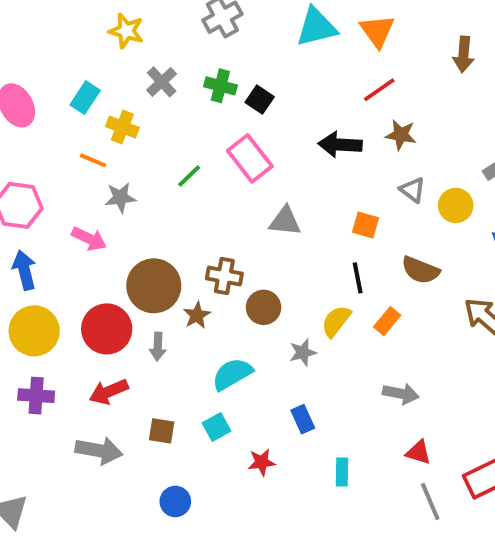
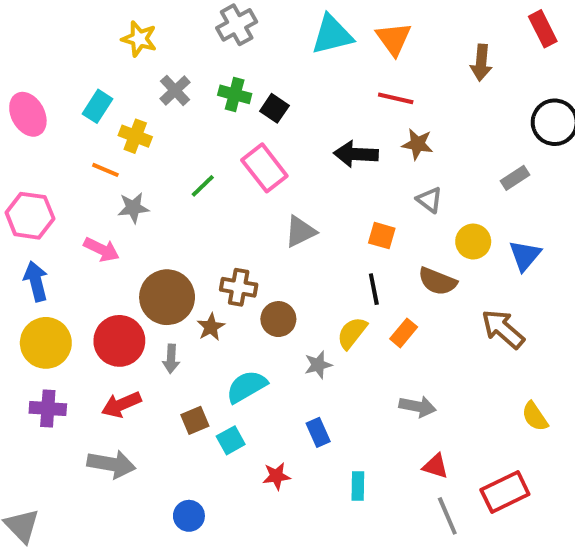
red line: (379, 90) -> (396, 98), turned 48
yellow circle: (456, 205) -> (473, 242), moved
gray triangle: (285, 221) -> (300, 232), turned -32
brown square: (162, 431) -> (195, 420), moved, turned -32

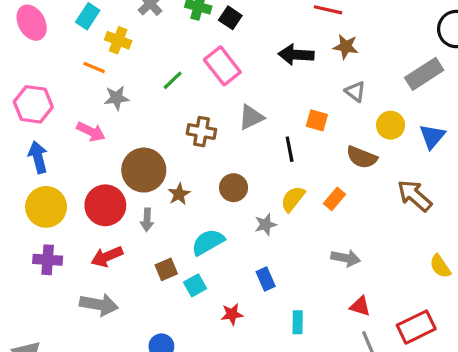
gray rectangle: (515, 178) -> (424, 74), size x1.6
brown cross: (239, 287) -> (201, 132), moved
black line: (374, 289) -> (290, 149), moved

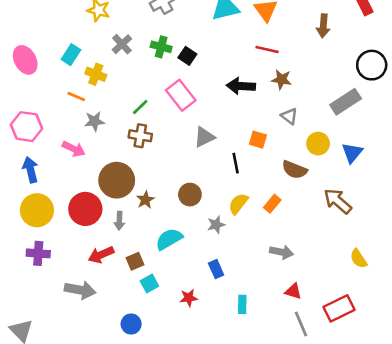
brown cross: (201, 132) -> (140, 136), moved
red arrow: (107, 257) -> (101, 255), moved
cyan square: (195, 285) -> (149, 283), moved

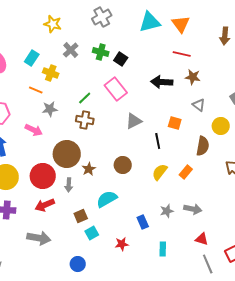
brown semicircle: (295, 170) -> (203, 146), turned -102
gray star: (216, 225) -> (167, 211), moved
red arrow: (101, 255) -> (45, 205), moved

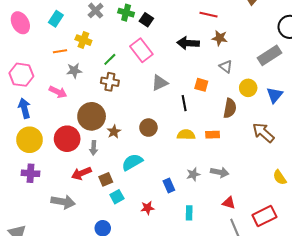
yellow cross: (51, 73) -> (83, 40), moved
orange line: (36, 90) -> (60, 51), turned -32
yellow semicircle: (160, 172) -> (186, 135), turned 54
orange rectangle: (186, 172) -> (213, 135), turned 48
red arrow: (45, 205) -> (81, 173), moved

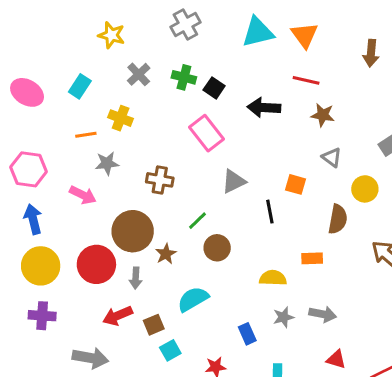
pink ellipse: (20, 23) -> (27, 92), turned -30
black arrow: (188, 43) -> (264, 108), moved
green line: (110, 59) -> (197, 221), moved
yellow semicircle: (186, 135) -> (273, 278), moved

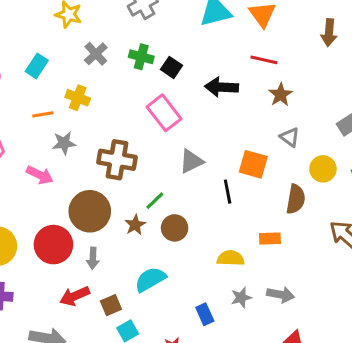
brown star: (323, 115) -> (281, 95), turned 30
brown cross: (160, 180) -> (117, 160), size x1.4
orange square: (296, 184) -> (253, 164), size x1.4
brown star: (166, 254) -> (135, 225), moved

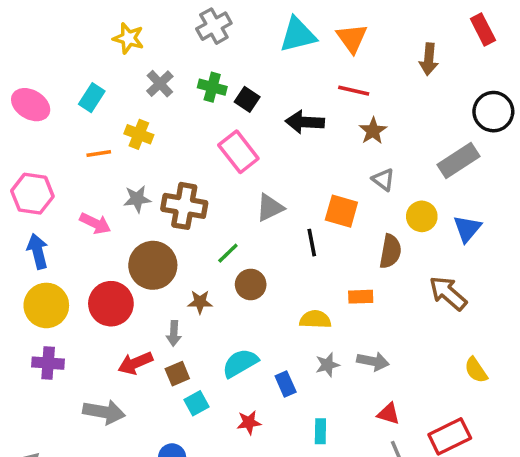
gray star: (64, 143) -> (137, 199), moved
brown star: (135, 225) -> (200, 302), moved, turned 30
gray arrow: (93, 258) -> (174, 333), moved
cyan semicircle: (150, 279) -> (240, 363), moved

